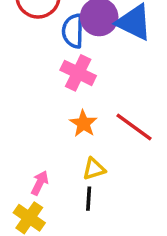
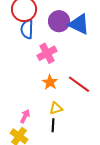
blue semicircle: (73, 31) -> (27, 29), moved
pink cross: (78, 73) -> (47, 53), turned 36

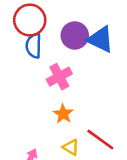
red line: (79, 84) -> (100, 140), moved
yellow triangle: (56, 108) -> (71, 147), turned 48

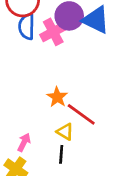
pink cross: (59, 77) -> (53, 32), moved
red line: (100, 140) -> (81, 114), moved

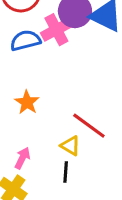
blue semicircle: (27, 27) -> (25, 40), moved, turned 75
orange star: (57, 97) -> (27, 102), moved

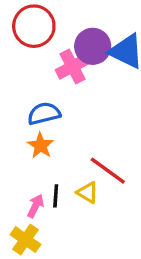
blue semicircle: (25, 40) -> (44, 114), moved
black line: (66, 172) -> (56, 196), moved

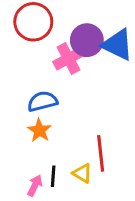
red line: (108, 171) -> (101, 153), turned 48

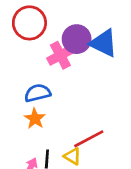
red line: (101, 153) -> (89, 139), turned 68

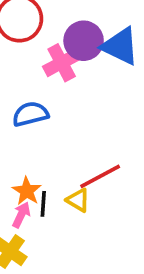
orange star: (35, 119) -> (27, 191), moved

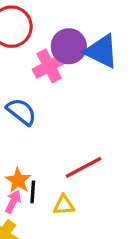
blue semicircle: (30, 114) -> (21, 112), turned 52
yellow triangle: (78, 200) -> (64, 205), moved, turned -35

